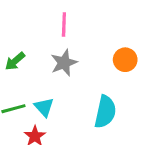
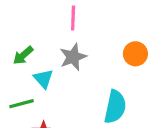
cyan triangle: (44, 107) -> (43, 79), moved

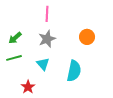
cyan triangle: (43, 79) -> (43, 64), moved
green line: (22, 104) -> (14, 58), moved

